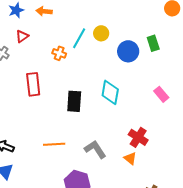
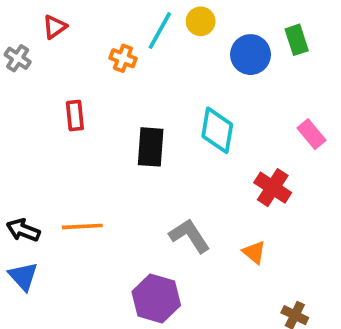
red rectangle: (33, 84) -> (75, 116), size x0.7
red cross: (138, 137) -> (273, 188), moved
orange line: (54, 144) -> (82, 226), moved

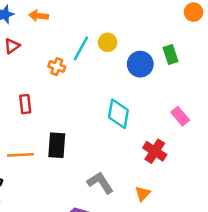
black rectangle: (151, 147) -> (57, 145), moved
orange line: (82, 226) -> (20, 155), moved
orange triangle: (254, 252) -> (143, 194), turned 35

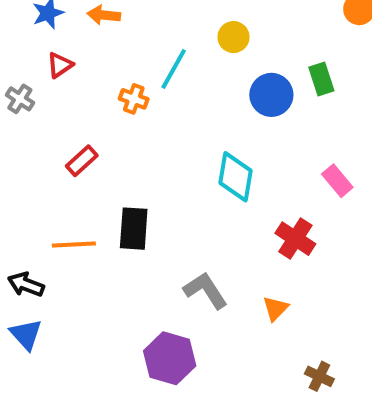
yellow circle: (108, 42) -> (233, 37), moved
red rectangle: (25, 104) -> (82, 161), turned 54

